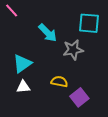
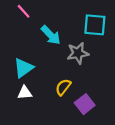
pink line: (12, 10) -> (24, 11), moved
yellow semicircle: (59, 82) -> (63, 87), turned -63

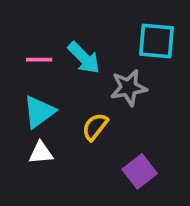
pink line: (24, 11) -> (39, 60), moved, turned -49
yellow semicircle: (63, 87) -> (95, 127), moved

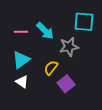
white triangle: (41, 153) -> (22, 82), turned 40
purple square: (140, 171) -> (66, 84), moved

